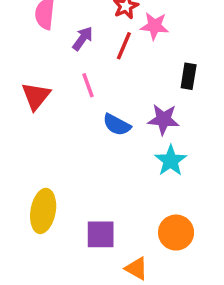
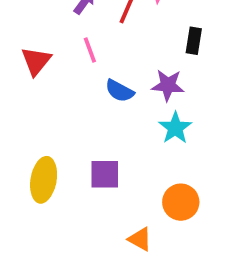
purple square: (101, 234) -> (105, 174), moved

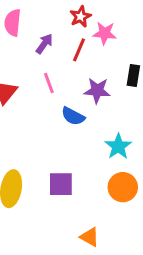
purple star: (168, 85) -> (97, 91), moved
orange circle: (181, 202) -> (123, 187), moved

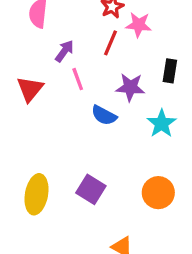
purple arrow: (44, 44) -> (64, 51), moved
cyan star: (118, 146) -> (162, 123), moved
purple square: (61, 184) -> (91, 189), turned 32

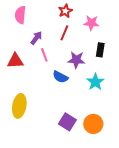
pink star: (139, 25) -> (91, 23), moved
red triangle: (30, 89) -> (15, 61), turned 48
purple square: (91, 189) -> (67, 122), moved
yellow ellipse: (37, 194) -> (19, 106), moved

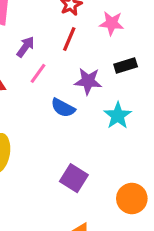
black rectangle: (100, 50) -> (126, 66), turned 64
pink line: (44, 55) -> (38, 73), turned 56
orange circle: (93, 124) -> (132, 199), moved

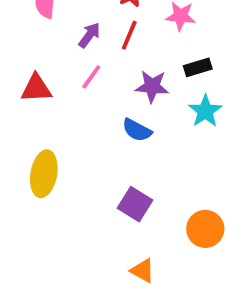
purple arrow: (25, 47) -> (89, 35), moved
blue semicircle: (63, 108) -> (137, 130), moved
cyan star: (118, 116) -> (205, 111), moved

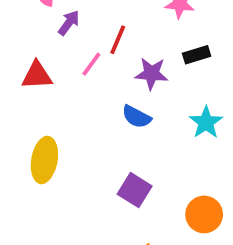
purple arrow: (89, 35) -> (69, 23), moved
red line: (129, 35) -> (118, 40), moved
cyan star: (205, 111) -> (206, 122), moved

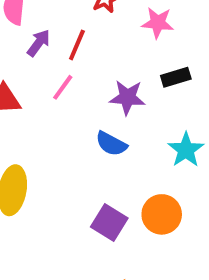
red line: (118, 40) -> (77, 45), moved
orange circle: (204, 214) -> (162, 214), moved

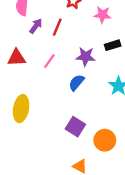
pink line: (63, 87) -> (49, 61), moved
blue semicircle: (111, 144) -> (76, 83), turned 102
orange circle: (162, 214) -> (105, 140), moved

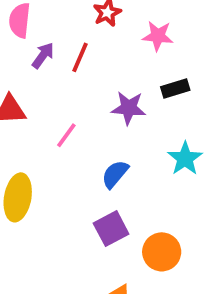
pink line: (49, 61) -> (66, 135), moved
blue semicircle: (76, 83) -> (115, 174), moved
purple square: (75, 127) -> (111, 229), turned 30

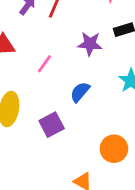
purple square: (111, 229) -> (52, 125), moved

